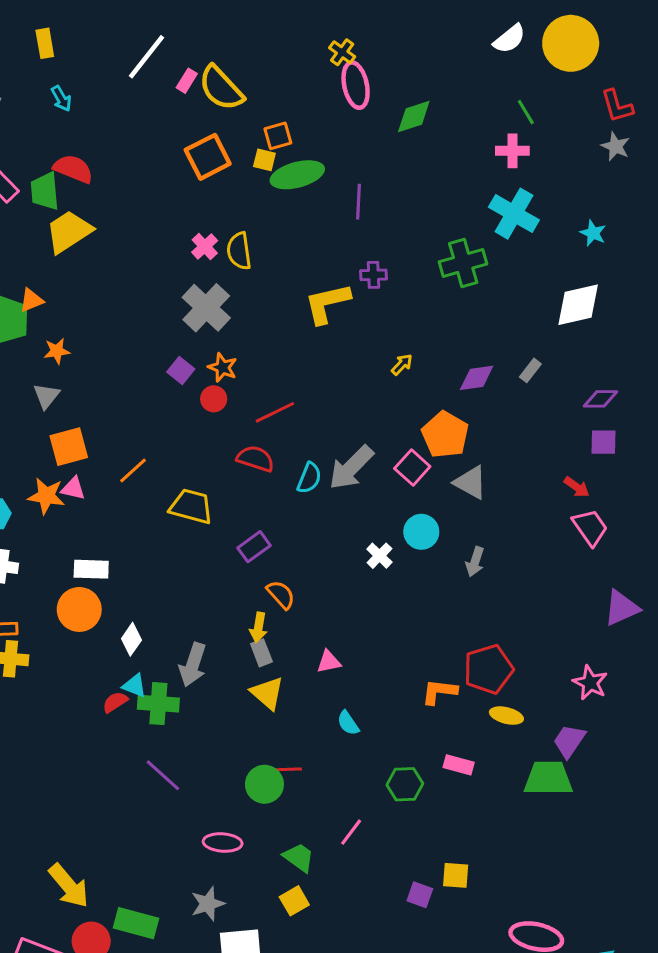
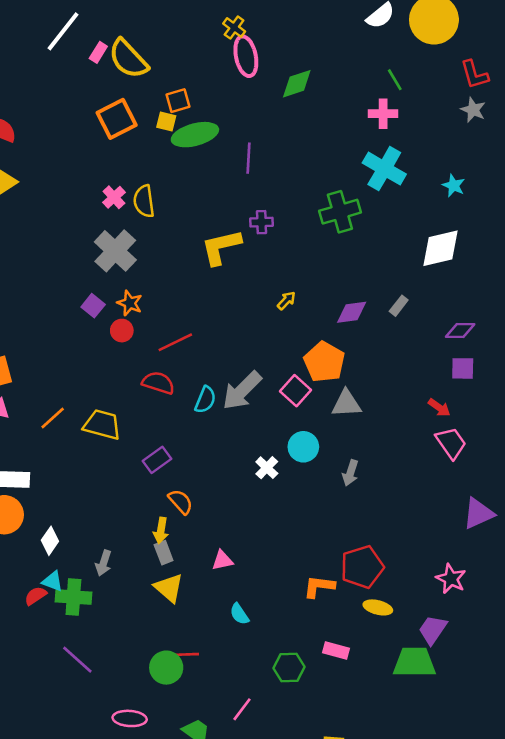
orange line: (133, 471) -> (53, 418), moved
gray triangle: (471, 482) -> (346, 404), turned -32
gray arrow: (193, 665) -> (104, 563), size x0.7

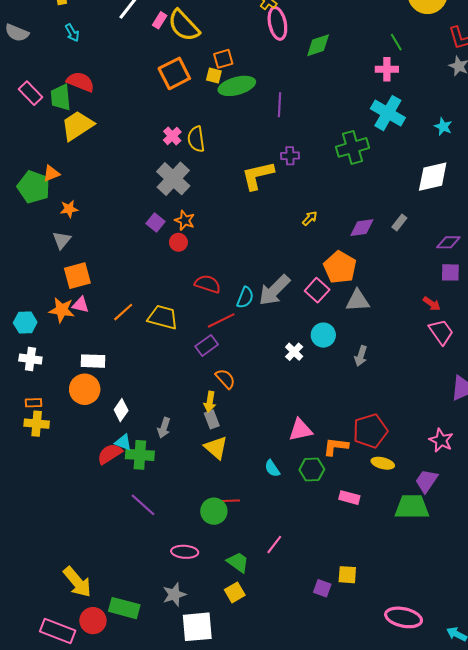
red line: (175, 342) -> (221, 320), moved
pink triangle: (222, 560) -> (300, 430), moved, size x1.4
red semicircle: (36, 596) -> (110, 454), size x1.4
green hexagon: (289, 668) -> (312, 469), moved

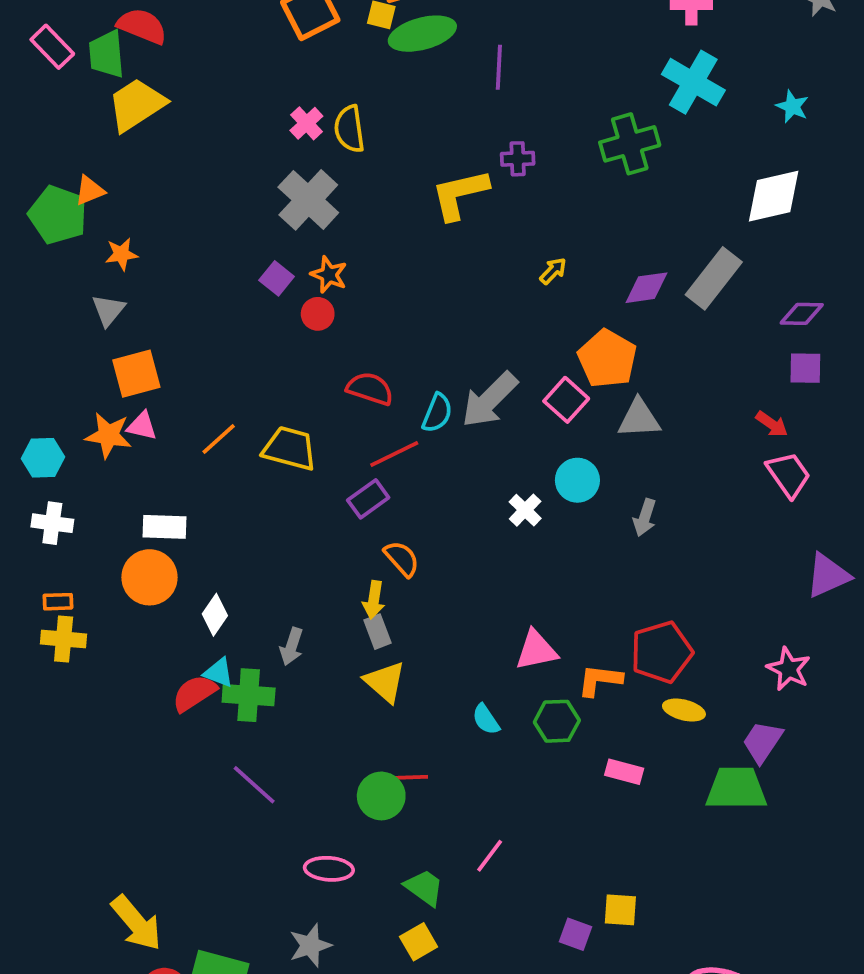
gray rectangle: (399, 222) -> (714, 278), size x2.0

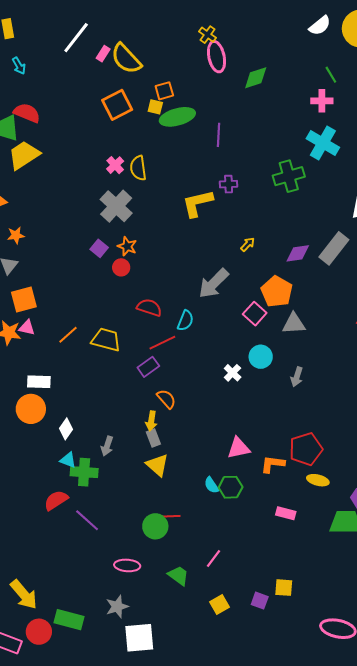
gray arrow: (490, 400) -> (214, 283), moved
red semicircle: (194, 693) -> (56, 500), moved
green hexagon: (557, 721) -> (231, 487), moved
yellow square: (419, 942) -> (220, 605), moved

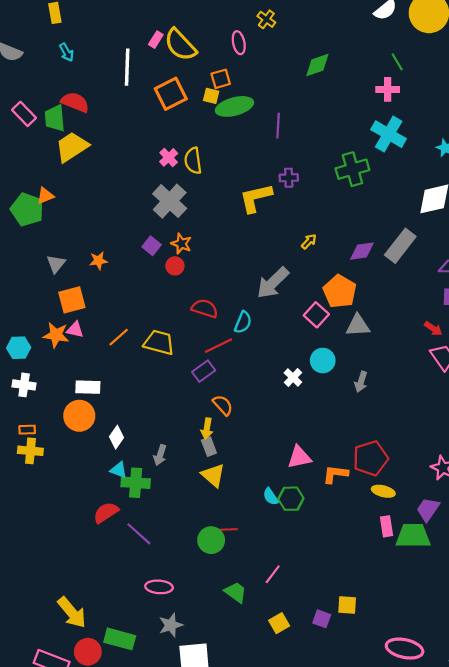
white line: (76, 38) -> (127, 67), moved, turned -36
pink ellipse: (217, 57) -> (239, 43), moved, size x0.7
orange star: (16, 235) -> (98, 261), moved
pink rectangle: (286, 513) -> (386, 526), moved, turned 66
pink ellipse: (127, 565) -> (159, 587), moved

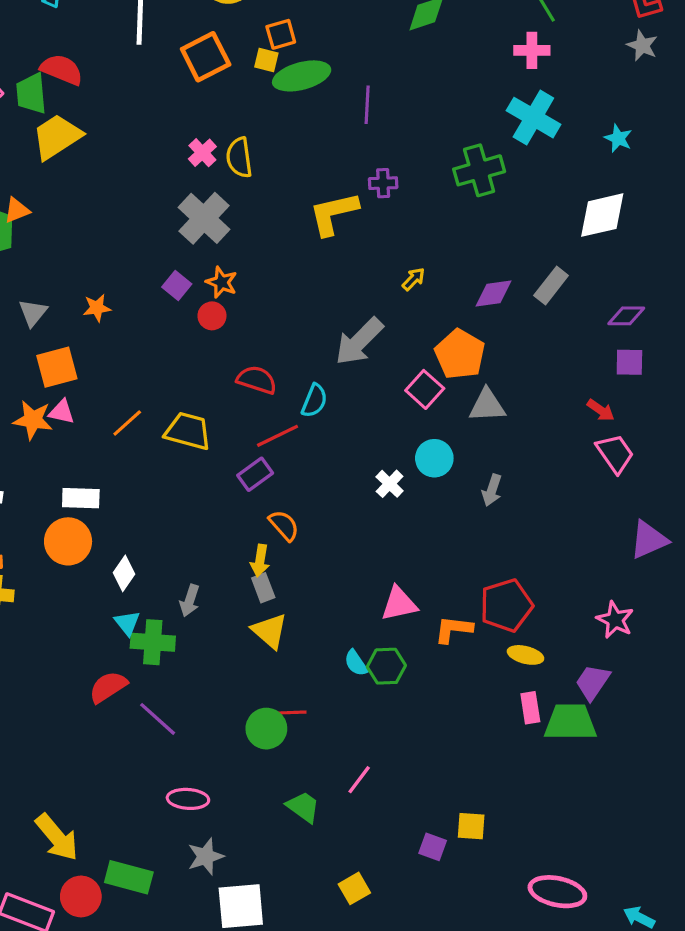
gray rectangle: (400, 246) -> (551, 285), size x0.7
cyan triangle: (119, 470) -> (127, 623), turned 30
yellow square: (279, 623) -> (354, 888), moved

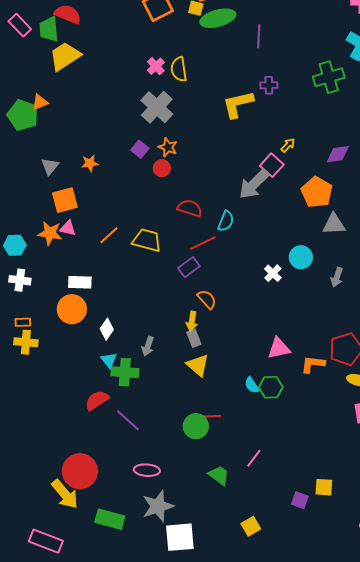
pink square: (425, 389) -> (272, 165), moved
gray star: (206, 856) -> (158, 506), size x1.4
red circle: (81, 896) -> (80, 471), moved, size x1.4

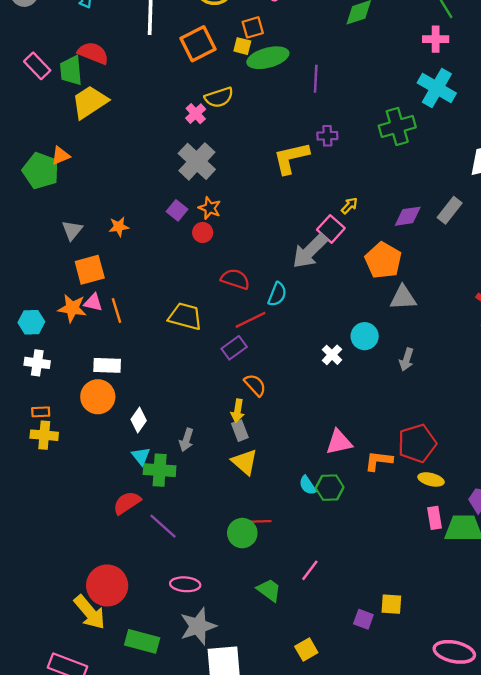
yellow semicircle: (179, 69) -> (219, 97), moved, turned -100
orange line: (109, 235) -> (116, 311), moved, turned -65

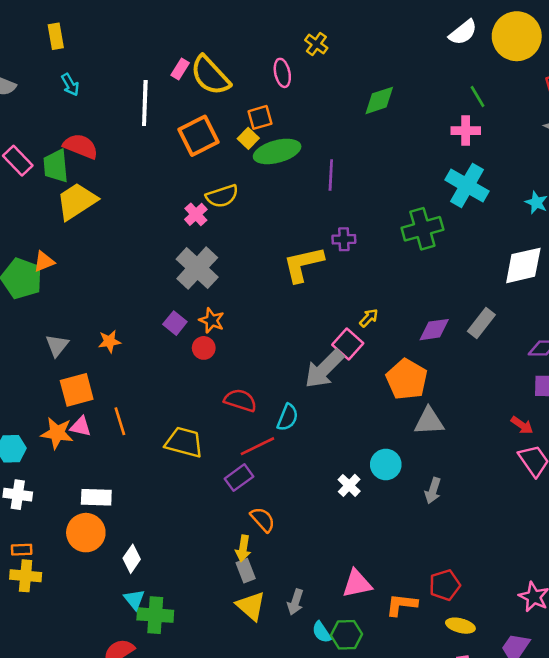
yellow square: (242, 46) -> (248, 138), turned 30
orange line: (116, 311) -> (120, 421), moved
gray arrow: (186, 440) -> (295, 602), moved
red pentagon: (417, 443) -> (445, 585), size x0.7

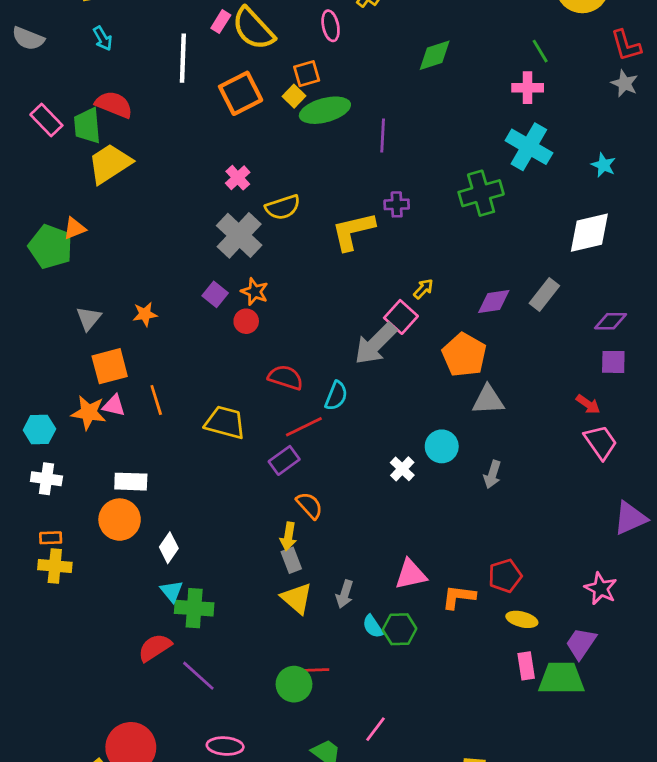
yellow semicircle: (222, 196) -> (283, 207), moved

